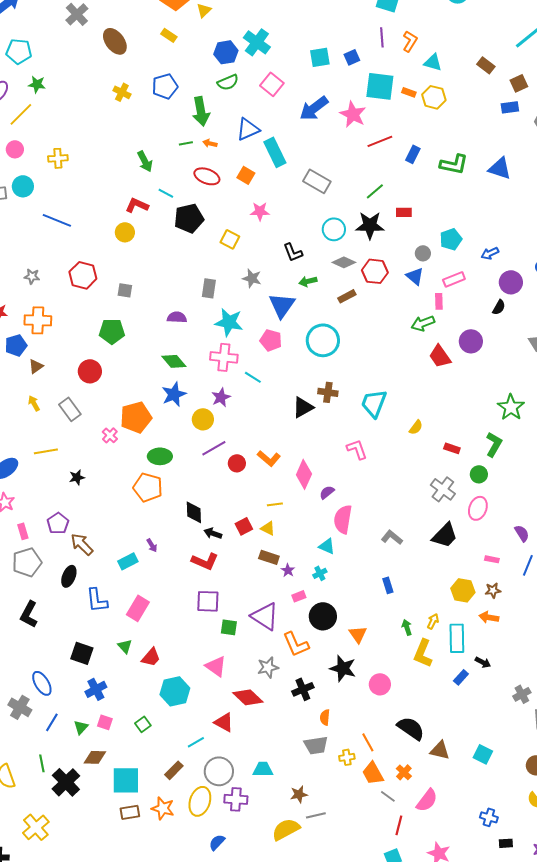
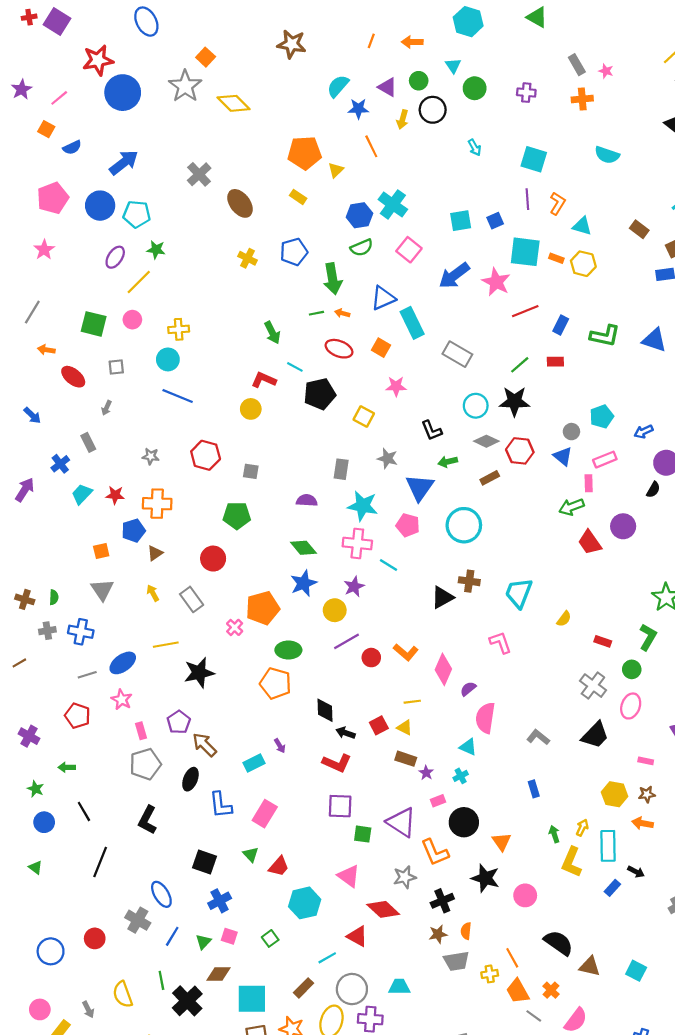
cyan circle: (23, 186) -> (168, 359), moved
red rectangle: (404, 212) -> (555, 362), moved
black star: (77, 477) -> (199, 673), size x1.8
brown star: (299, 794) -> (438, 934), moved

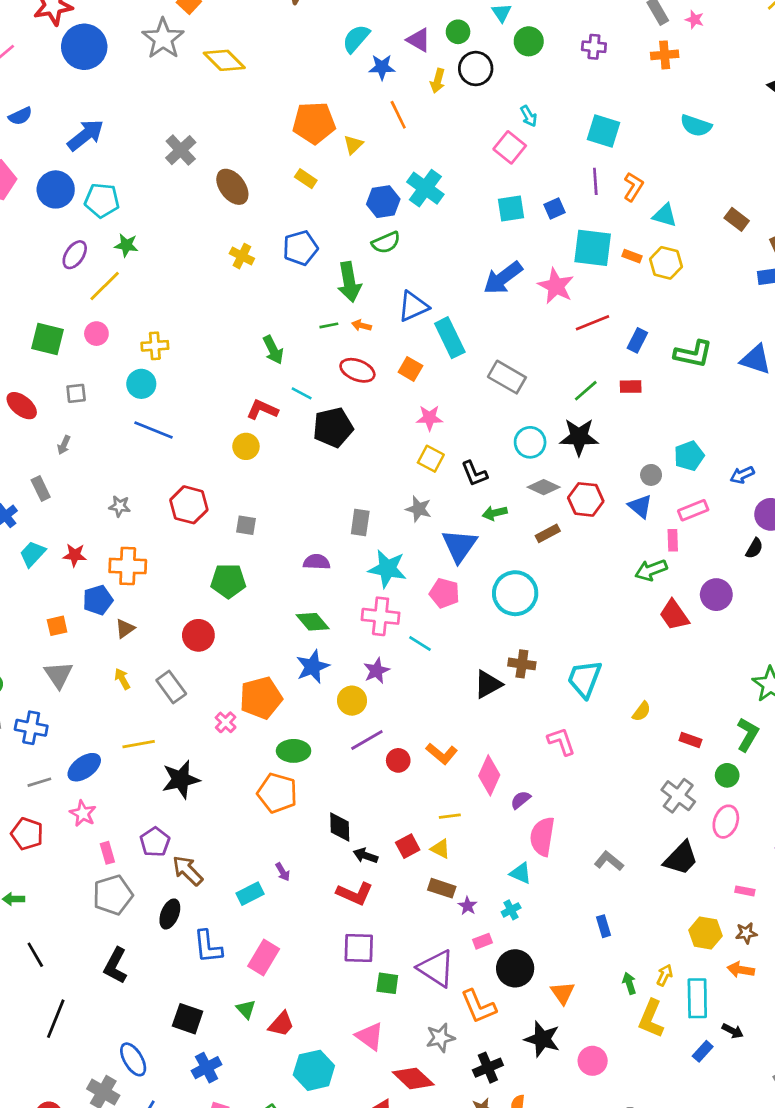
pink square: (409, 250) -> (510, 147), moved
yellow square: (364, 416) -> (431, 459), moved

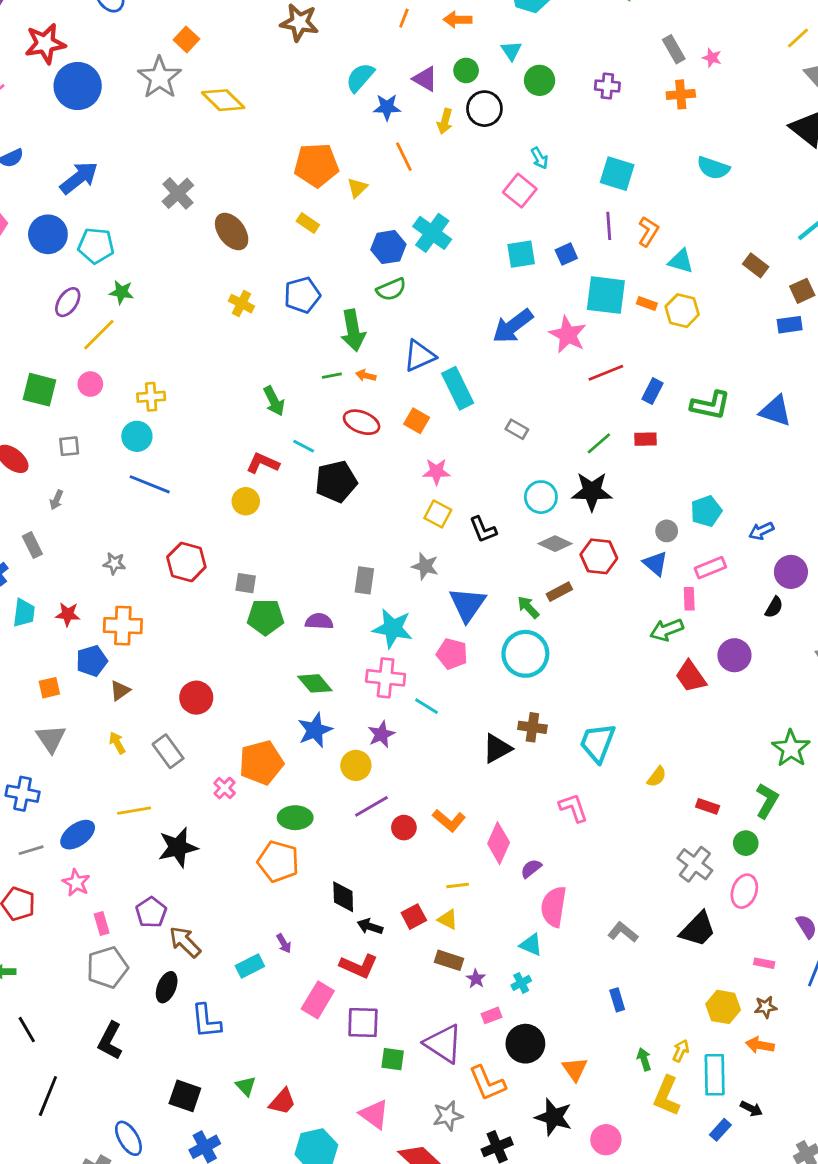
gray rectangle: (507, 377) -> (517, 429), size x0.6
green arrow: (495, 513) -> (528, 607), moved, turned 60
cyan trapezoid: (33, 554) -> (24, 613), turned 144
green pentagon: (228, 581) -> (265, 617), moved
pink rectangle: (264, 957) -> (318, 1000), moved

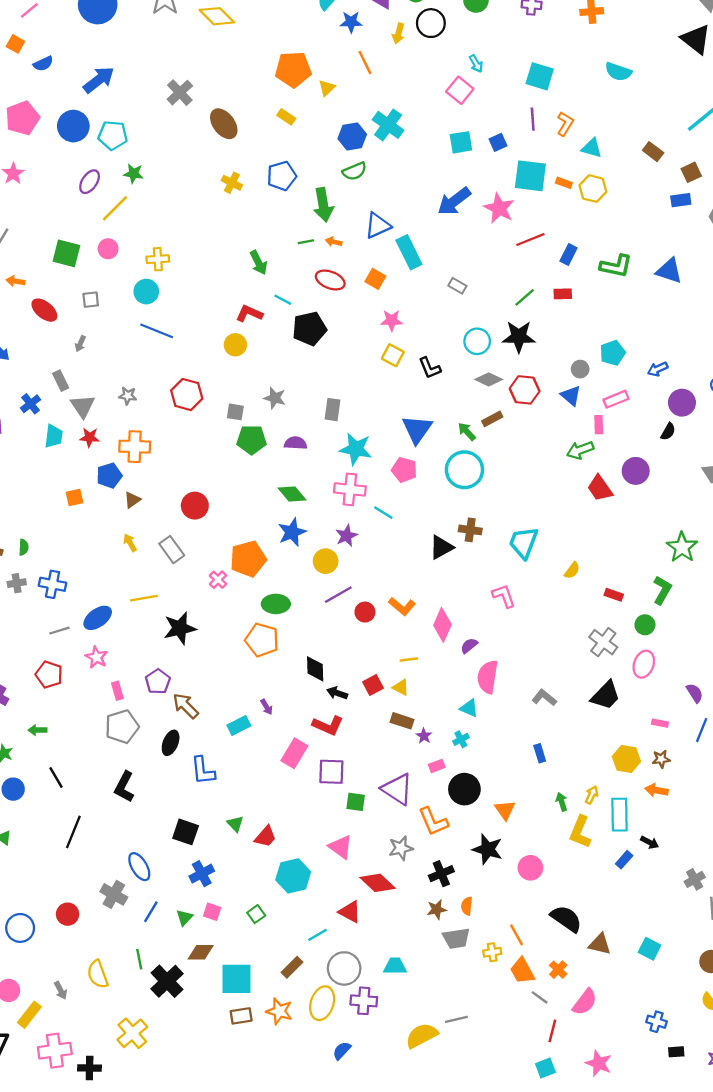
gray star: (425, 566) -> (275, 398), moved
gray triangle: (51, 739) -> (83, 406), moved

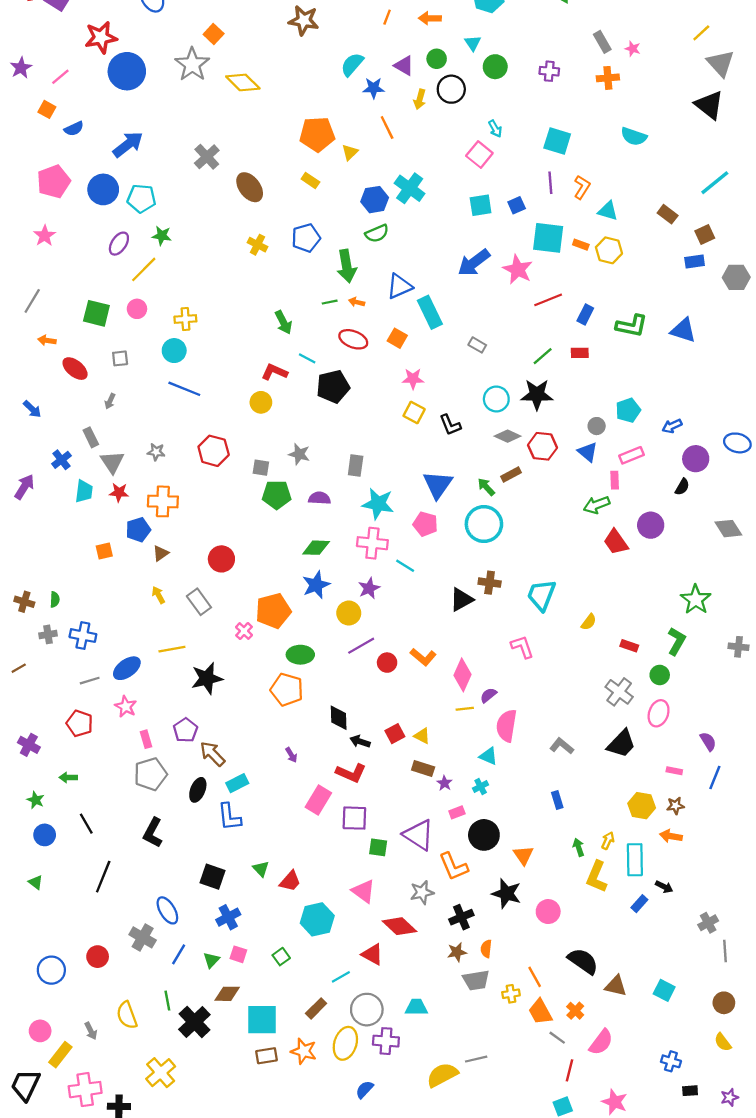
green diamond: (292, 494) -> (316, 548), turned -48
yellow line: (409, 660) -> (465, 709), moved
cyan rectangle: (239, 725) -> (237, 783), moved

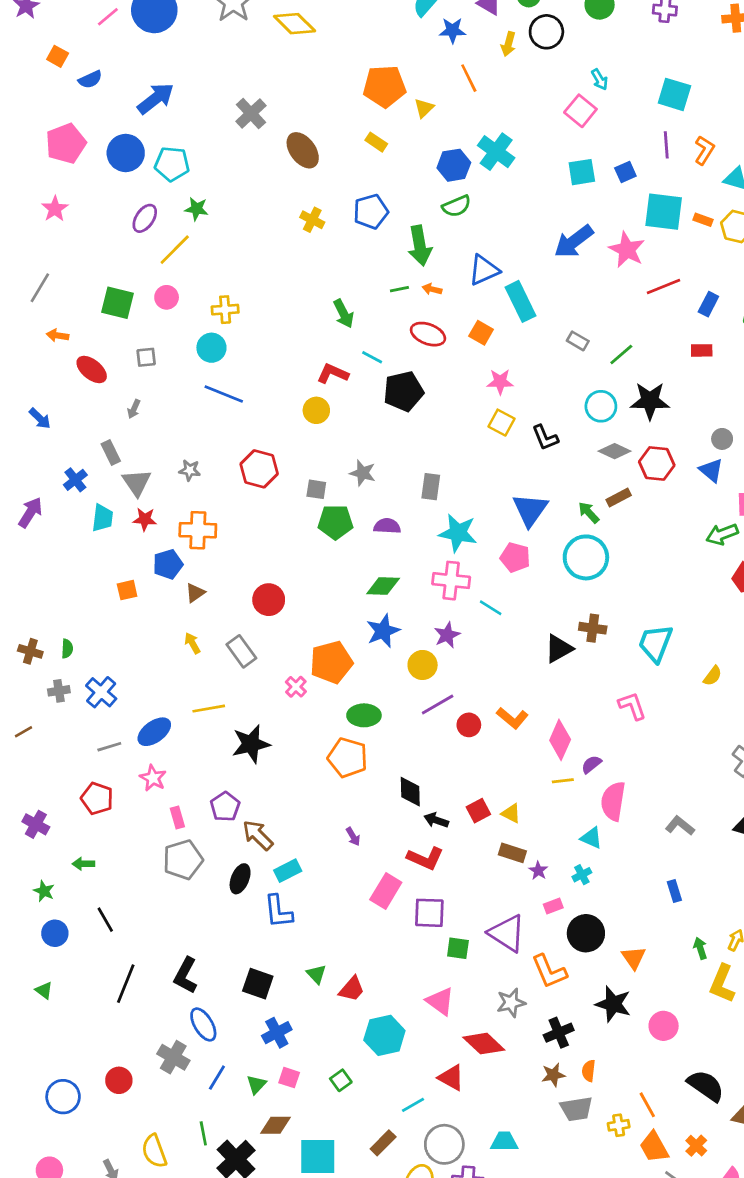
pink line: (60, 77) -> (108, 17), moved
green line: (543, 356) -> (621, 355), moved
blue cross: (83, 636) -> (101, 692), turned 30
black L-shape: (153, 833) -> (186, 975), moved

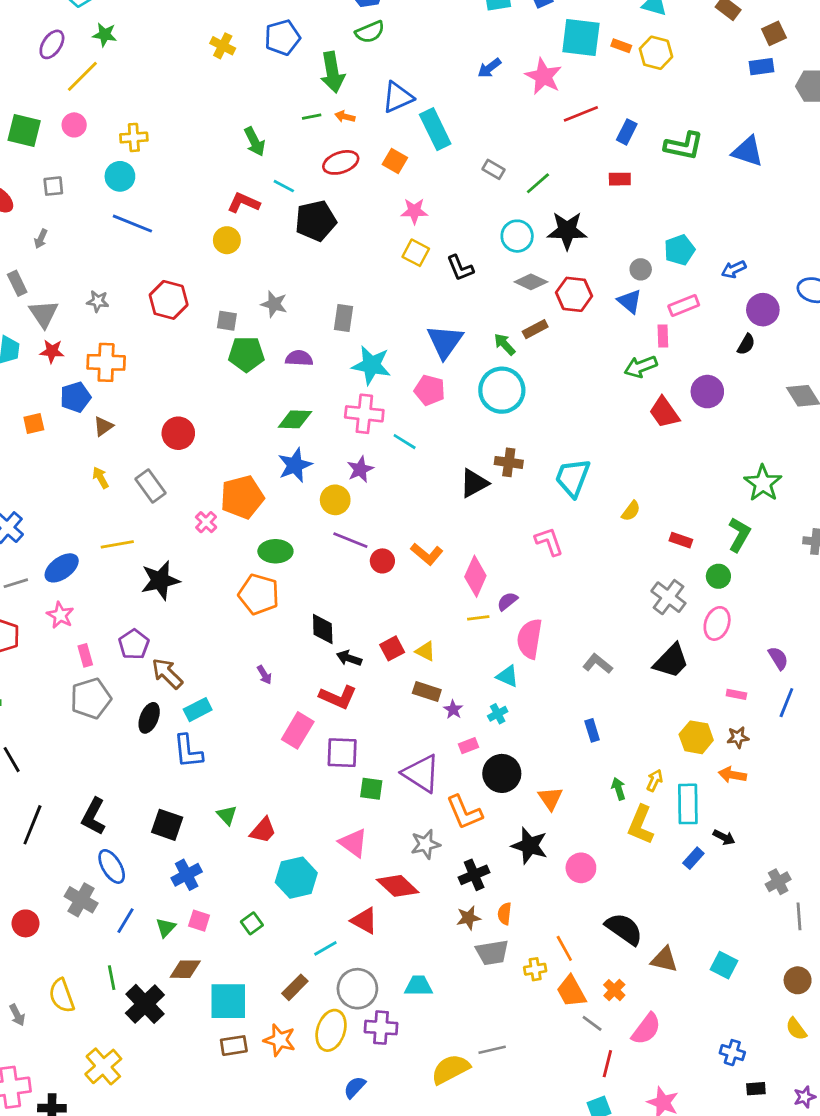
blue arrow: (574, 241) -> (489, 68), size x0.6
red ellipse: (428, 334) -> (341, 162), turned -40
purple line: (438, 704) -> (350, 540), turned 52

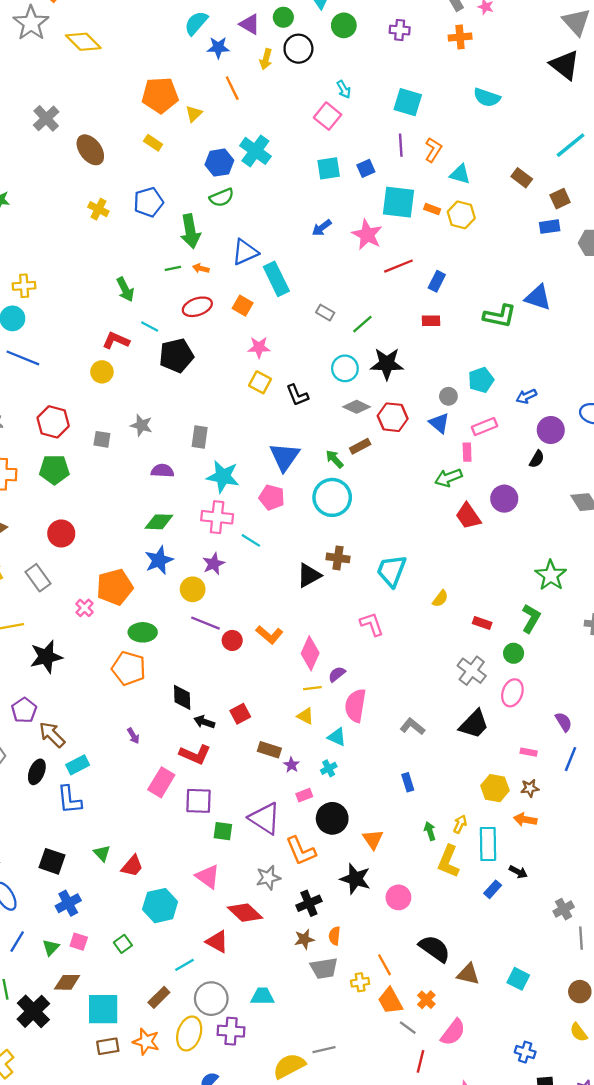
green L-shape: (684, 146) -> (500, 316), moved
green pentagon: (246, 354) -> (54, 470), moved
yellow triangle: (425, 651) -> (305, 716), moved

